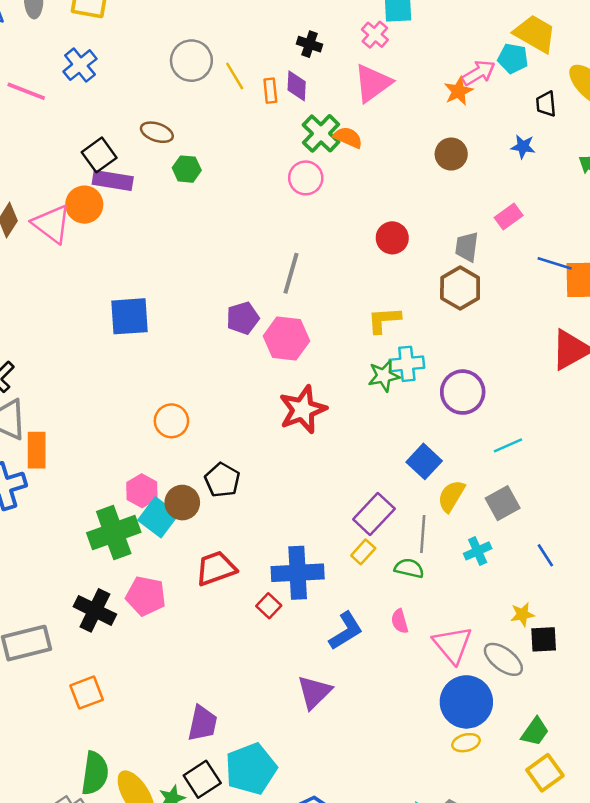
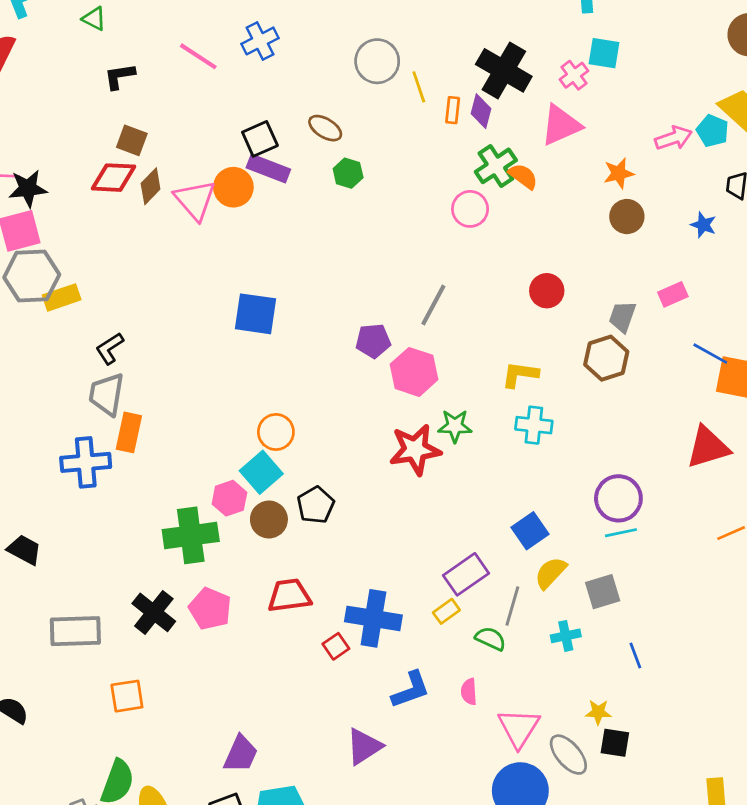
black cross: (310, 44) -> (504, 70), size x2.0
orange star: (458, 91) -> (619, 173), moved
green star: (384, 376) -> (455, 426), moved
purple circle: (463, 392) -> (618, 498), moved
cyan square: (158, 517) -> (261, 472), moved

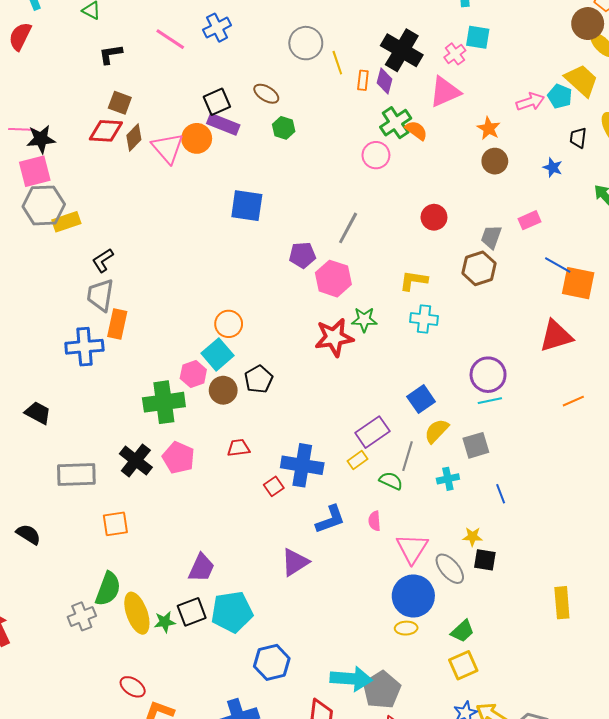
orange star: (619, 173) -> (489, 128), turned -30
blue square: (255, 314) -> (247, 206), moved
red trapezoid: (289, 596) -> (238, 448), size x0.7

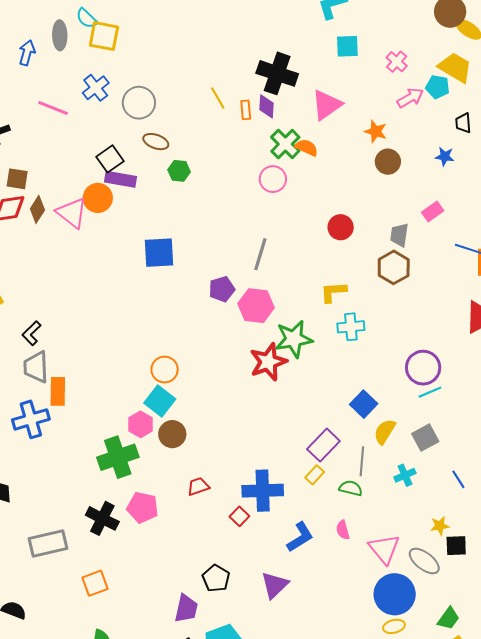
gray circle: (306, 43) -> (139, 103), moved
pink cross: (455, 54) -> (397, 62), moved
green star: (364, 320) -> (294, 339), size x1.5
black pentagon: (259, 379) -> (216, 578), moved

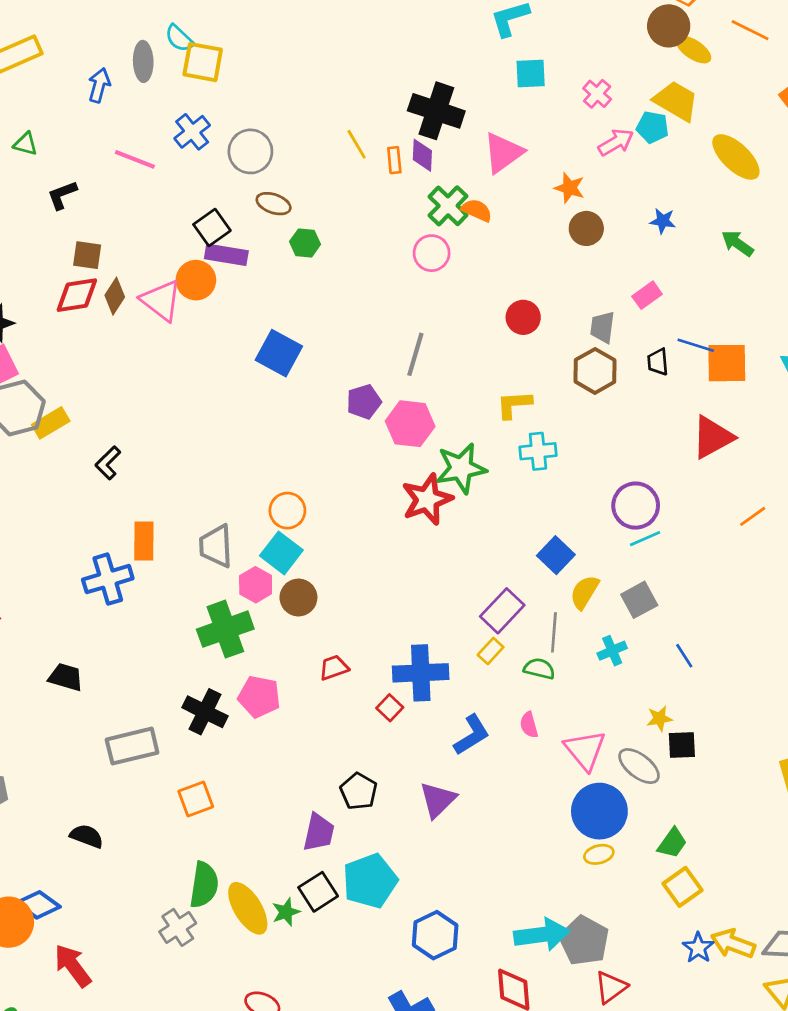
black trapezoid: (463, 123) -> (658, 362), moved
blue square: (159, 253) -> (279, 353), turned 32
gray trapezoid: (36, 367) -> (216, 546), moved

